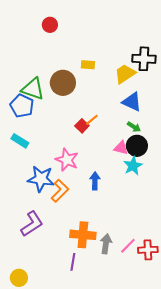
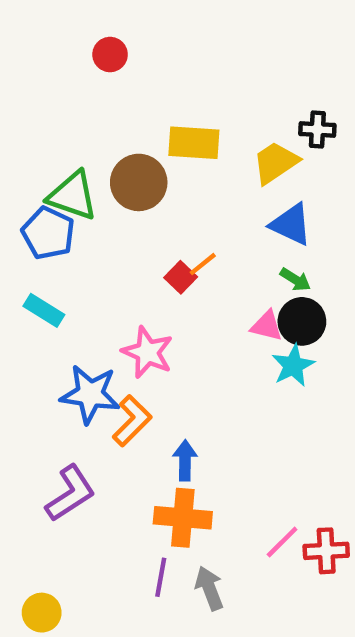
black cross: (144, 59) -> (317, 130), size x0.7
yellow rectangle: (88, 65) -> (194, 143), size x1.6
blue arrow: (95, 181) -> (185, 460), moved
gray arrow: (106, 244) -> (209, 588), moved, turned -30

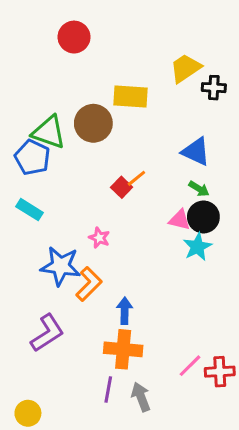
red circle: (110, 55) -> (74, 37), size x1.4
yellow trapezoid: (275, 163) -> (186, 68), moved
pink star: (148, 352) -> (99, 238), size x0.6

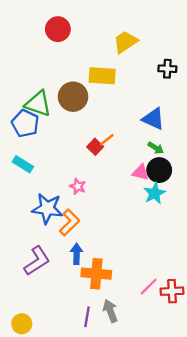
yellow trapezoid: (186, 68) -> (125, 42), moved
blue arrow: (125, 311) -> (77, 254), moved
purple line: (108, 389) -> (87, 317), moved

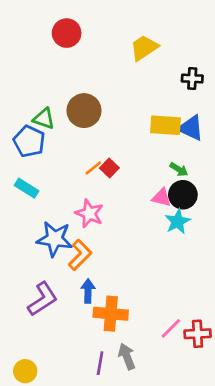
yellow rectangle: (102, 76) -> (166, 125), moved
green triangle: (38, 104) -> (44, 119), size x0.7
blue triangle: (153, 119) -> (191, 128), moved
orange line: (107, 140) -> (93, 168), moved
pink star: (78, 186) -> (89, 213), size x1.5

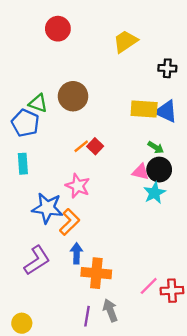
cyan rectangle: (27, 188) -> (23, 164), turned 54

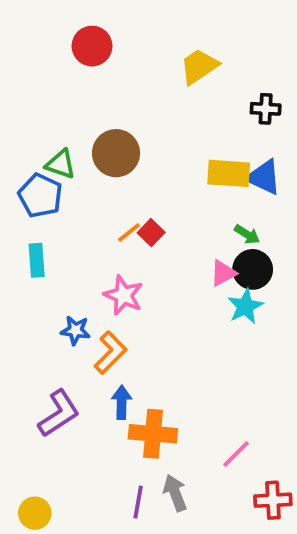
pink triangle: (141, 172) -> (223, 273), turned -42
blue star: (47, 208) -> (75, 330), size x0.6
red cross: (172, 291) -> (273, 500), moved

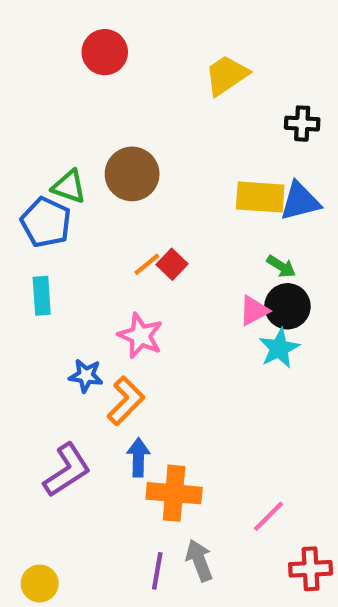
blue triangle: (264, 177) -> (300, 201), turned -39

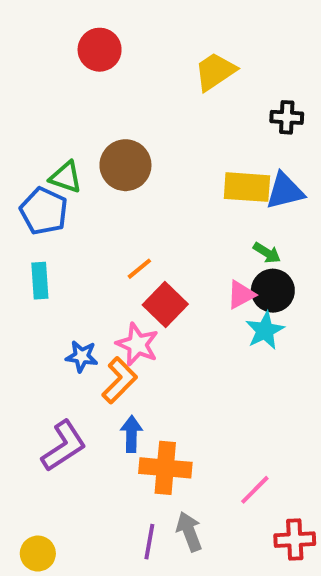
orange line: (147, 264) -> (139, 269), moved
red square: (172, 264) -> (165, 305), moved, size x1.5
pink star: (140, 336) -> (137, 344), moved

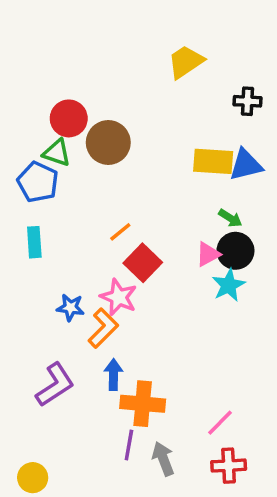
red circle: (100, 50) -> (69, 118), moved
red cross: (295, 540) -> (229, 466), moved
purple line: (149, 542) -> (129, 445), moved

